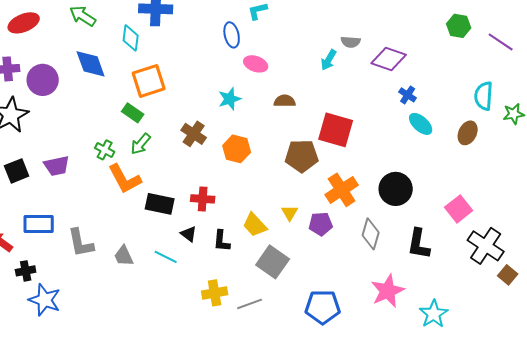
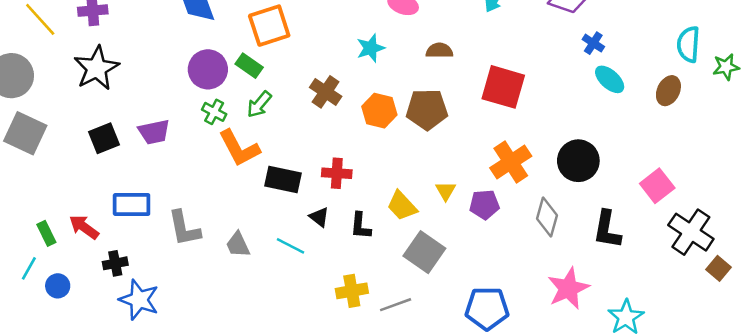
purple circle: (43, 80) -> (208, 69), moved
brown pentagon: (302, 156) -> (427, 109), moved

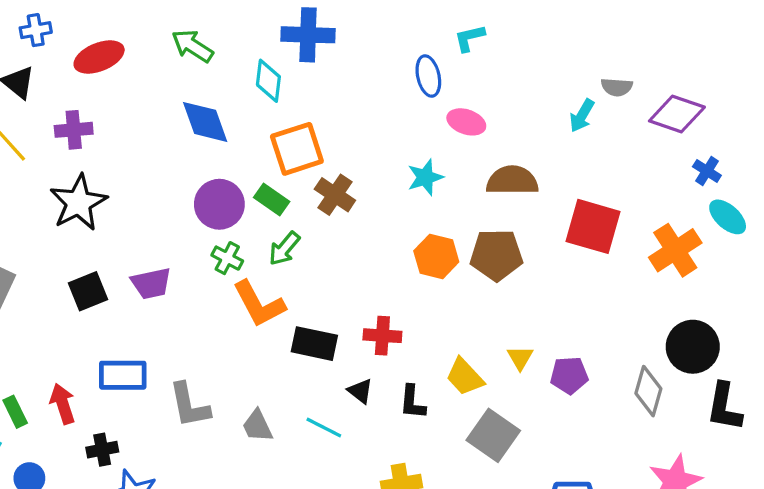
brown semicircle: (439, 51) -> (512, 180), size x1.5
brown cross: (326, 92) -> (335, 195), moved
black circle: (578, 161) -> (693, 347), moved
orange cross: (511, 162) -> (675, 250), moved
red arrow: (84, 227) -> (63, 404), turned 36

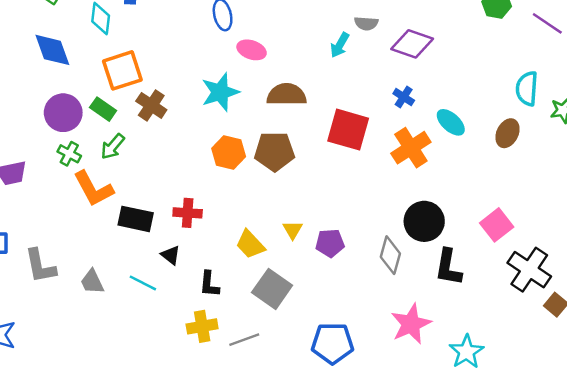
blue cross: (707, 171) -> (404, 97), moved
cyan star: (425, 177) -> (220, 92), size x1.4
black L-shape: (413, 402) -> (209, 284), moved

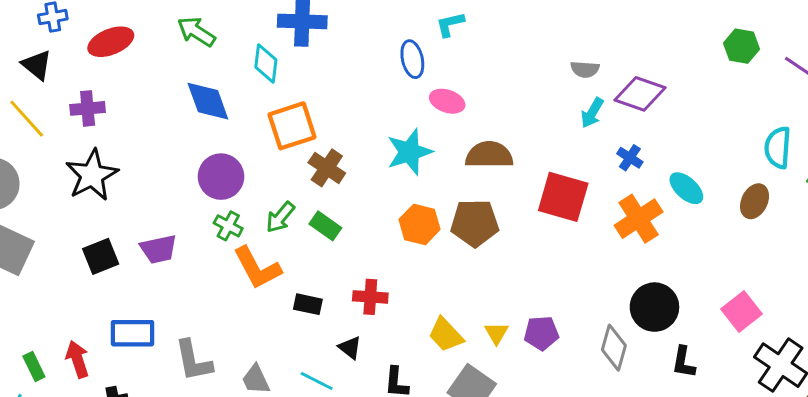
cyan arrow: (340, 45) -> (592, 113), moved
green rectangle: (103, 109) -> (325, 226), moved
black rectangle: (136, 219) -> (308, 304), size x0.7
yellow triangle: (293, 230) -> (496, 333), moved
black L-shape: (448, 267) -> (683, 362), size x0.7

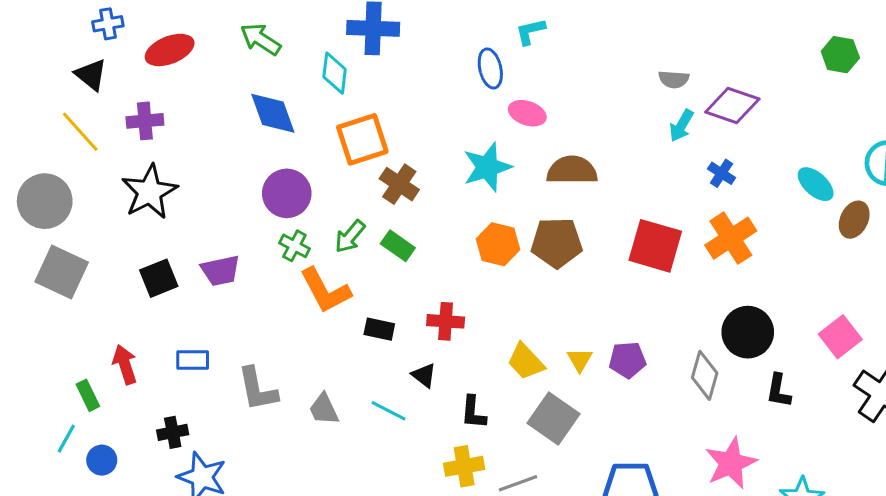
cyan ellipse: (686, 188) -> (816, 184), moved
red square: (563, 197) -> (655, 246), moved
blue rectangle: (133, 333) -> (193, 360), size x0.7
red arrow: (77, 359) -> (125, 365), moved

